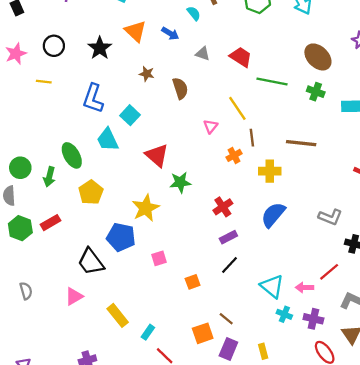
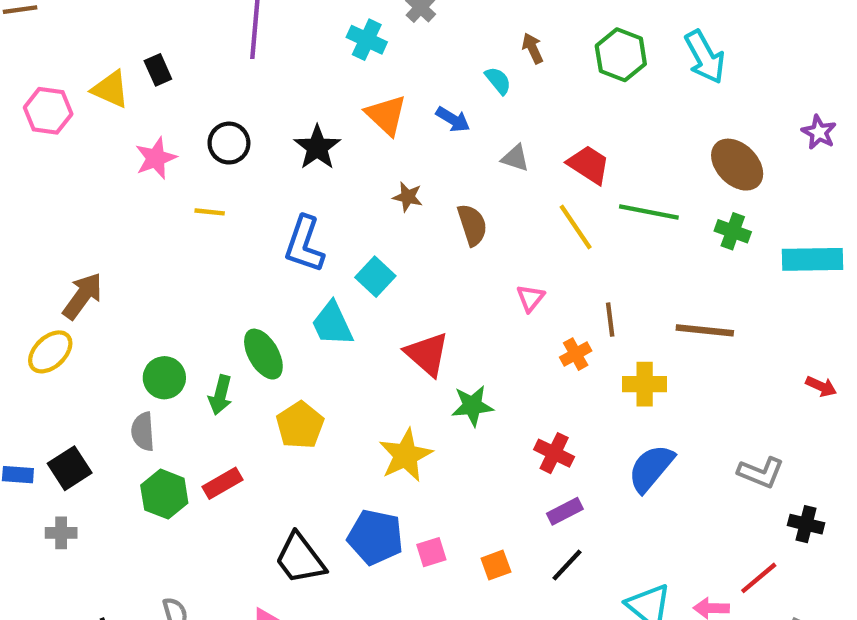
yellow line: (237, 108) -> (576, 227), moved
red cross: (223, 207) -> (554, 453), turned -30
blue pentagon: (121, 237) -> (375, 537), moved
orange square: (193, 282) -> (496, 565), moved

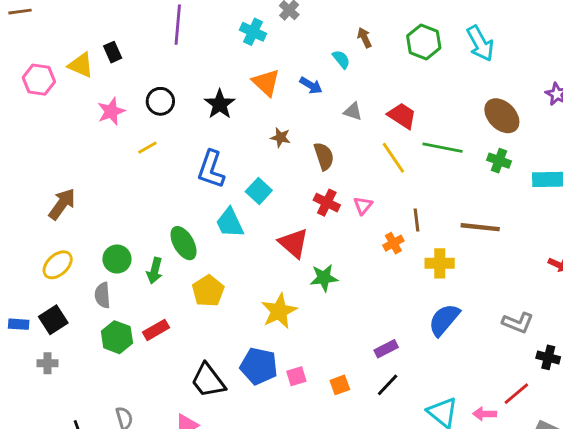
yellow line: (210, 212) -> (147, 148), turned -36
yellow ellipse: (50, 352) -> (58, 265), moved
red cross: (554, 453) -> (327, 203), moved

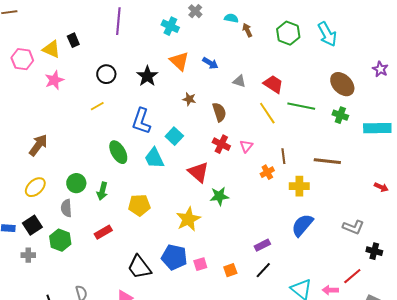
cyan semicircle: (341, 59) -> (231, 18), moved, turned -40
pink star: (111, 111) -> (54, 80), moved
green ellipse: (184, 243) -> (118, 152), moved
yellow pentagon: (208, 291) -> (139, 205), turned 30
green hexagon: (117, 337) -> (60, 240), moved

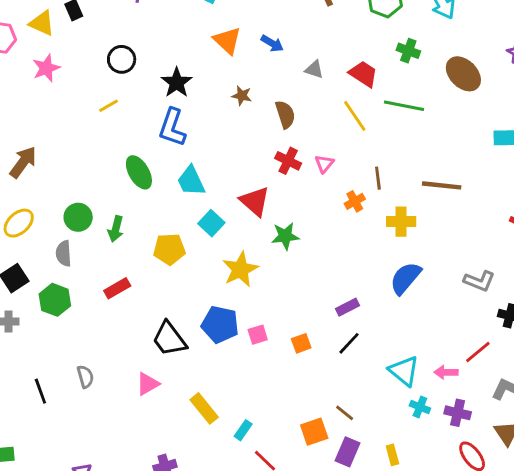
black star: (147, 76) -> (177, 83), moved
green cross: (340, 115) -> (408, 51), moved
cyan square: (174, 136) -> (211, 223), moved

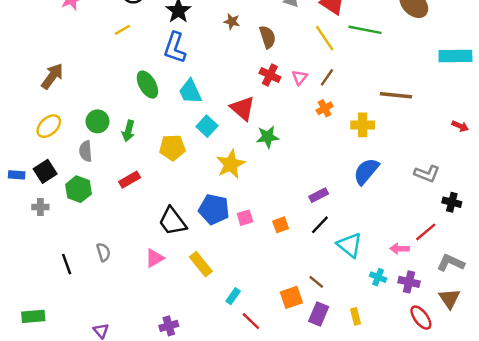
brown line: (378, 178) -> (327, 77), moved, turned 42
cyan triangle: (404, 371) -> (350, 245), moved
yellow rectangle: (204, 408) -> (201, 264), moved

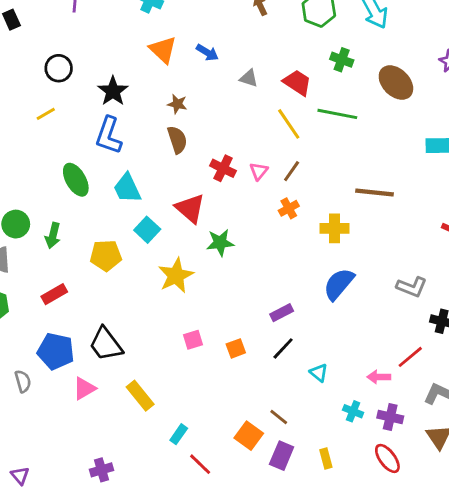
brown semicircle: (268, 37) -> (177, 140), moved
blue pentagon: (214, 209) -> (56, 351), moved
cyan triangle: (350, 245) -> (319, 373), size x0.6
orange square: (291, 297) -> (249, 436), turned -35
red ellipse: (421, 318) -> (387, 458), moved

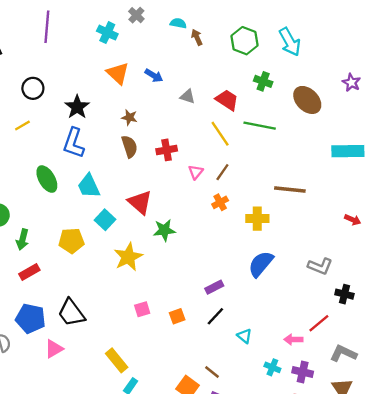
red cross: (223, 168) -> (167, 150), moved, turned -36
green arrow: (53, 235) -> (22, 239), moved
yellow rectangle: (140, 396) -> (117, 360), moved

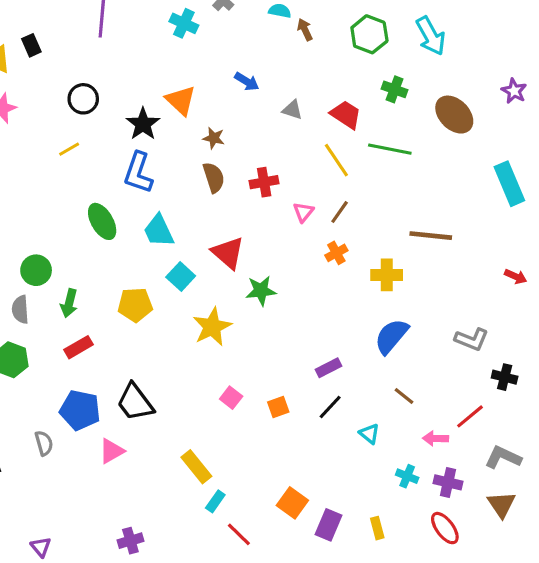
orange triangle: (118, 73) -> (181, 100), moved
cyan rectangle: (348, 151) -> (509, 184), turned 68
pink square: (142, 309) -> (231, 398), turned -35
brown line: (212, 372) -> (404, 396), moved

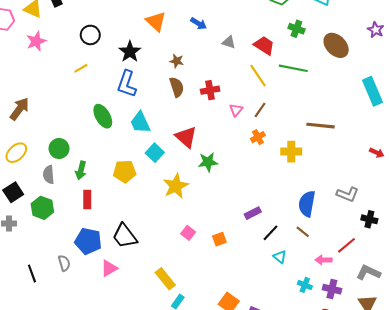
orange triangle: (181, 100) -> (156, 21), moved
blue semicircle: (391, 336) -> (307, 204), moved, turned -30
red rectangle: (79, 347) -> (87, 200), turned -60
black line: (330, 407) -> (270, 233), moved

